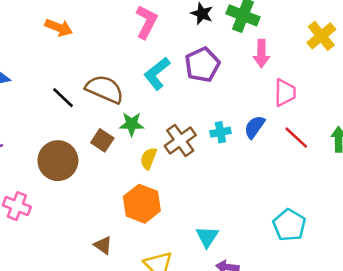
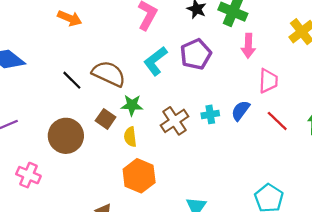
yellow semicircle: (148, 158) -> (130, 137), moved, turned -30

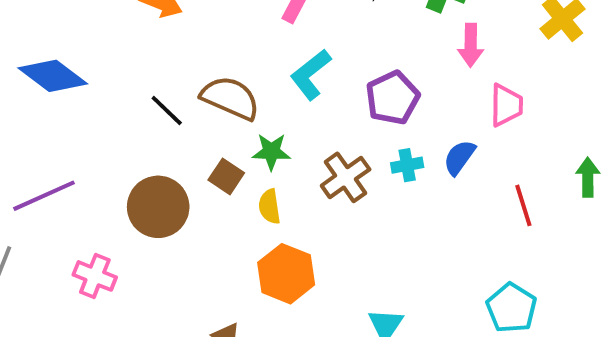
purple pentagon: (196, 54) -> (392, 98), moved
red line: (277, 121) -> (523, 205), moved, turned 30

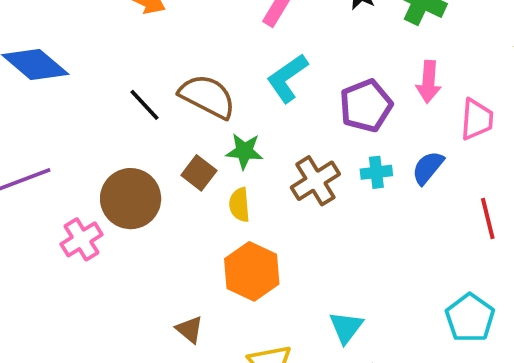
pink arrow: (471, 45) -> (429, 82), moved
pink cross: (95, 276) -> (82, 239), moved, turned 33

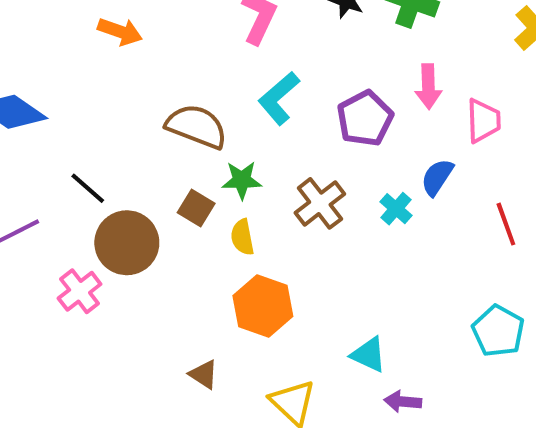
black line: (145, 105) -> (88, 188), moved
cyan cross: (376, 172) -> (396, 209), moved, turned -36
cyan triangle: (346, 327) -> (369, 355), turned -36

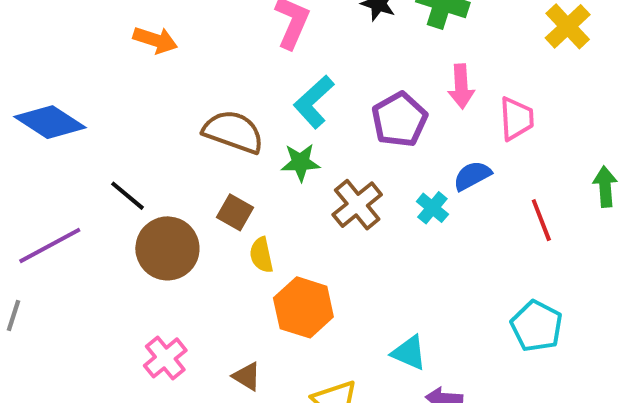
blue semicircle: (437, 177) -> (472, 176), turned 30
green star: (242, 180) -> (300, 162), moved
yellow semicircle: (242, 237) -> (261, 255), moved
pink cross: (80, 291) -> (165, 358), moved

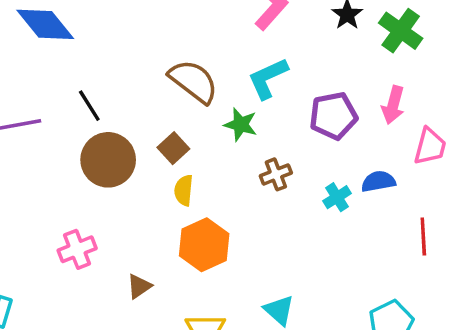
brown cross: (357, 205) -> (276, 174), size x0.7
brown triangle: (247, 376) -> (139, 286), turned 36

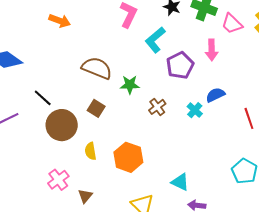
cyan L-shape: (268, 78) -> (155, 40), moved
pink trapezoid: (430, 146) -> (232, 24), moved, turned 135
yellow semicircle: (184, 190) -> (91, 151), moved
brown triangle: (139, 286) -> (85, 196), moved

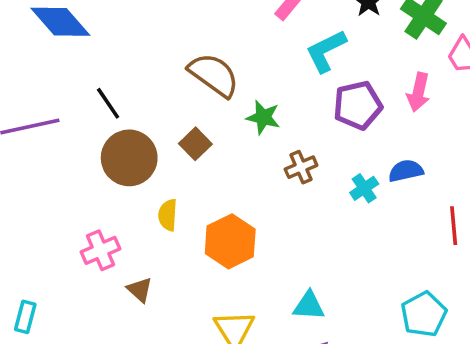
cyan triangle: (180, 182) -> (309, 306), turned -36
brown triangle: (85, 196) -> (140, 290), turned -42

